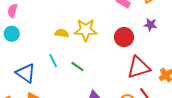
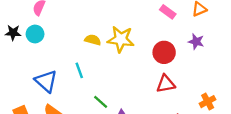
green line: (77, 66) -> (101, 102), moved
red triangle: (139, 67) -> (166, 84), moved, size x0.7

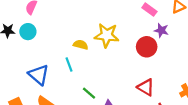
yellow semicircle: (93, 40) -> (81, 45), moved
purple star: (196, 42) -> (161, 30), moved
red triangle: (166, 84) -> (146, 87), moved, turned 42

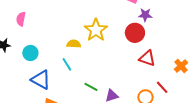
cyan circle: (28, 32) -> (30, 53), moved
yellow star: (107, 35) -> (96, 30), turned -30
red triangle: (146, 87) -> (147, 58), moved

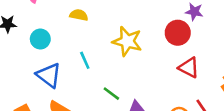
yellow star: (96, 30) -> (127, 41), moved, turned -30
yellow semicircle: (74, 44) -> (79, 15), moved

